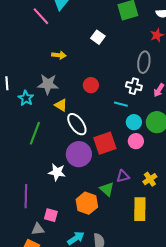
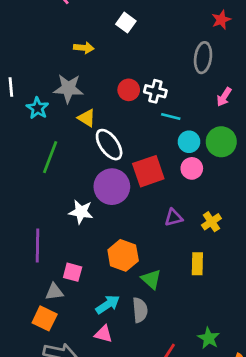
white square: (98, 37) -> (126, 23), moved
white cross: (134, 86) -> (155, 91), moved
green triangle: (107, 189) -> (151, 279), moved
yellow rectangle: (140, 209) -> (197, 264), size x0.7

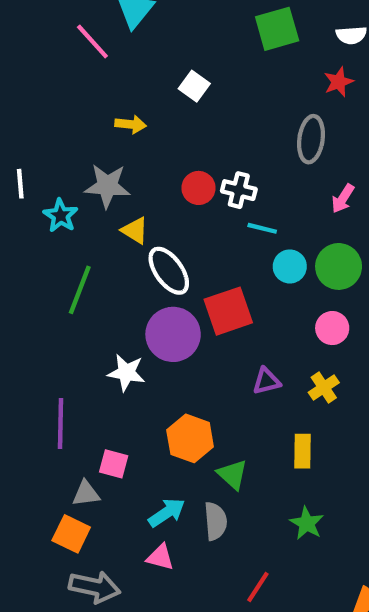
pink circle: (192, 168) -> (332, 328), moved
green star: (209, 338) -> (307, 523), moved

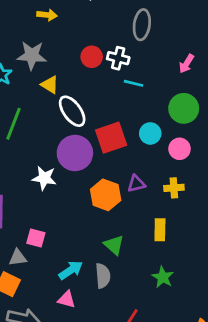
gray ellipse: (311, 139) -> (142, 25), moved
cyan circle: (290, 266) -> (150, 133), moved
yellow cross: (324, 387) -> (174, 188), turned 30
orange hexagon: (190, 438) -> (106, 195), moved

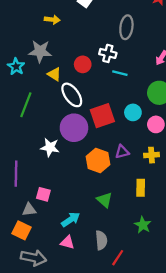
red circle: (92, 57) -> (83, 64), moved
gray semicircle: (103, 276) -> (101, 240), moved

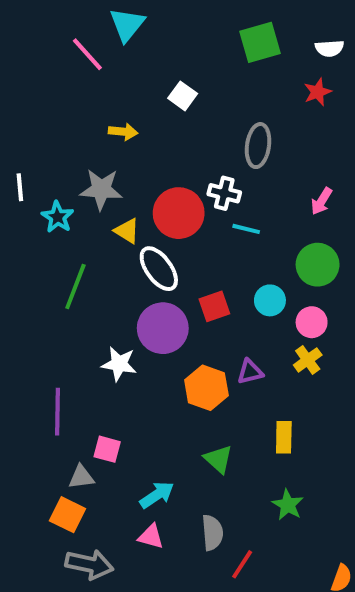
red circle: (83, 64) -> (179, 213), size x1.6
red square: (102, 116) -> (214, 306), size x0.7
yellow cross: (152, 155) -> (308, 360), moved, turned -32

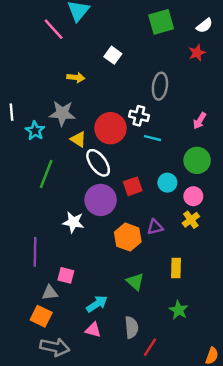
white semicircle: (329, 48) -> (204, 26), turned -35

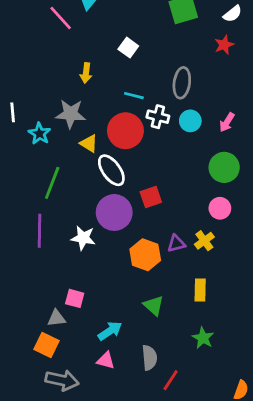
yellow arrow: (76, 77) -> (86, 73), turned 91
cyan line: (153, 138) -> (134, 96), moved
cyan circle: (167, 183) -> (190, 121), moved
yellow cross: (191, 220) -> (204, 241), moved
purple line: (35, 252) -> (39, 231), moved

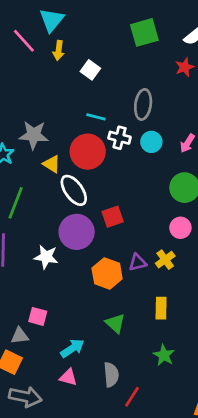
yellow arrow: (86, 73) -> (59, 50), moved

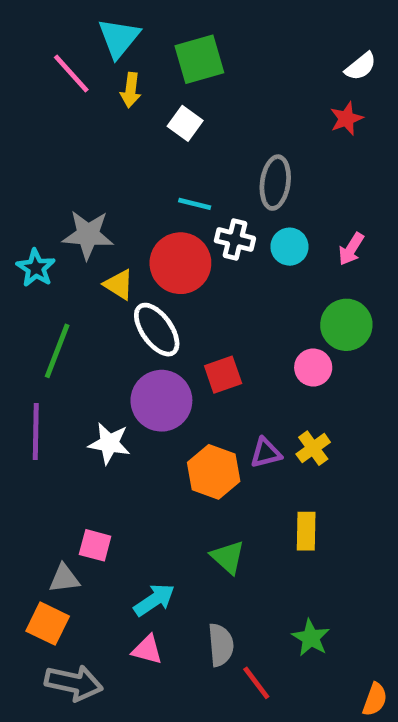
green square: (144, 32) -> (199, 59), moved
pink circle: (180, 228) -> (313, 367), moved
green star: (164, 355) -> (311, 638), moved
red line: (132, 397) -> (256, 683), turned -70

